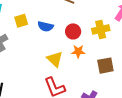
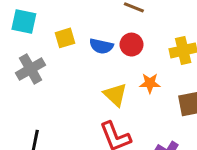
red circle: (73, 31) -> (132, 45), moved

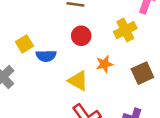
blue semicircle: (101, 46) -> (46, 56), moved

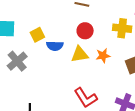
yellow cross: (125, 30) -> (122, 28), turned 30
yellow triangle: (78, 81) -> (80, 54), moved, turned -42

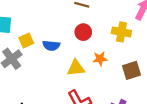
yellow square: (37, 35) -> (26, 41), moved
yellow triangle: (80, 54) -> (76, 68), moved

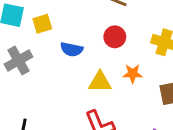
yellow square: (26, 41) -> (42, 24), moved

